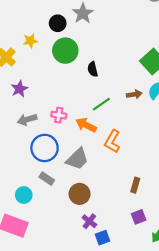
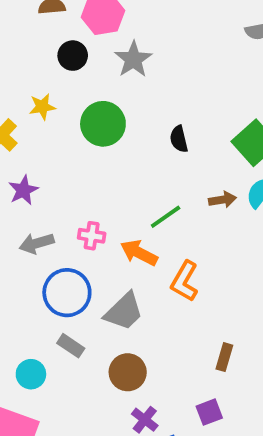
black circle: (58, 23) -> (73, 56), moved
black semicircle: (93, 69) -> (179, 139), moved
purple square: (139, 217) -> (209, 412), moved

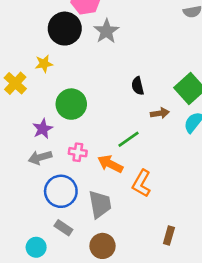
black circle: (73, 56) -> (65, 29), size x1.6
green circle: (103, 124) -> (71, 104), moved
purple star: (23, 190) -> (43, 129), moved
brown arrow: (222, 200) -> (160, 113), moved
gray trapezoid: (124, 312) -> (100, 204), turned -56

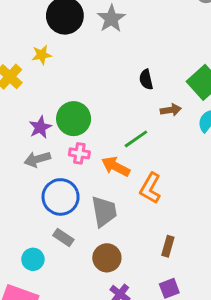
green circle: (71, 104) -> (74, 119), moved
brown rectangle: (169, 236) -> (168, 246), moved

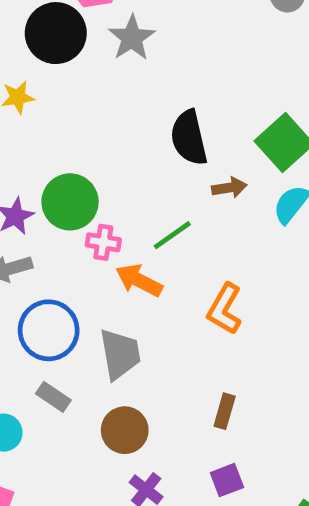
black semicircle: (146, 79) -> (189, 138), size x1.6
pink cross: (79, 153) -> (103, 242), moved
orange L-shape: (150, 188) -> (225, 309), moved

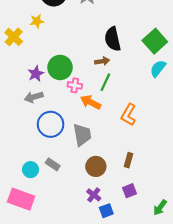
brown arrow: (229, 188) -> (102, 61), moved
green line: (172, 235) -> (105, 82), turned -30
gray rectangle: (53, 397) -> (53, 164), moved
brown circle: (125, 430) -> (96, 166), moved

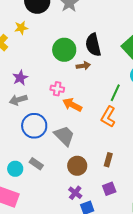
green circle: (60, 67) -> (64, 50), moved
green line: (105, 82) -> (115, 93), moved
gray trapezoid: (82, 135) -> (64, 136), turned -35

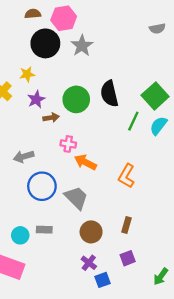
brown arrow: (83, 66) -> (51, 118), moved
purple star: (20, 78) -> (36, 99), moved
green line: (115, 93) -> (133, 121), moved
gray rectangle: (36, 164) -> (44, 230), turned -32

